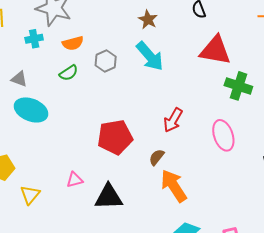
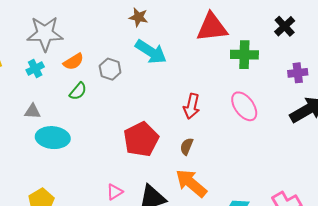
orange arrow: (174, 186) -> (191, 183), moved

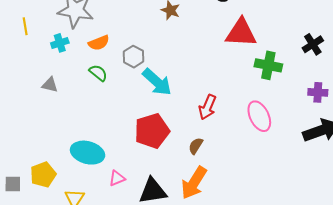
cyan arrow: (151, 52) -> (157, 82), moved
green semicircle: (78, 91) -> (98, 73), turned -102
cyan ellipse: (53, 138) -> (88, 153), moved
orange arrow: (191, 183) -> (194, 183), turned -108

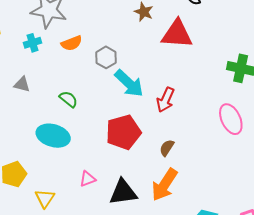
red triangle: (241, 33) -> (177, 34), moved
green semicircle: (98, 73) -> (68, 99), moved
red arrow: (207, 107) -> (166, 100), moved
cyan ellipse: (88, 153) -> (53, 136), moved

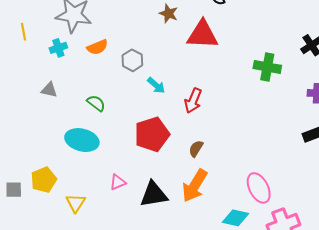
cyan arrow: (129, 83) -> (156, 85), size x0.6
pink ellipse: (231, 119) -> (259, 188), moved

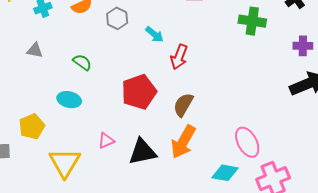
cyan arrow: (156, 85) -> (155, 34), moved
cyan ellipse: (82, 140) -> (69, 100), size x0.7
brown semicircle: (196, 149) -> (183, 105), size x1.4
yellow pentagon: (44, 180) -> (32, 126), moved
yellow triangle: (76, 203) -> (65, 163), size x1.6

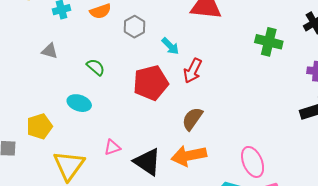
red pentagon: (139, 92) -> (151, 83), moved
orange arrow: (183, 142) -> (189, 156), turned 44
black triangle: (142, 152) -> (147, 162), turned 40

